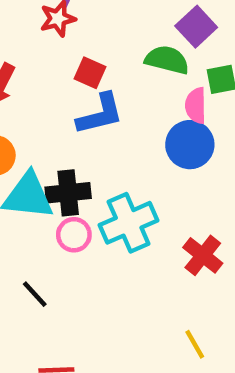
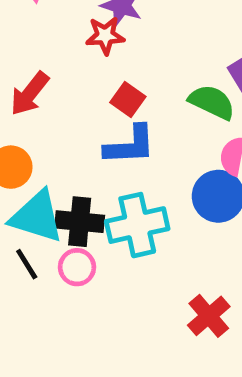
cyan cross: (129, 223) -> (137, 225), moved
black line: (35, 294) -> (27, 264), moved

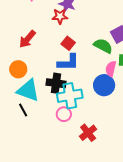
black cross: (80, 222) -> (56, 83), moved
pink circle: (77, 267) -> (64, 114), moved
red cross: (209, 316) -> (88, 133), moved

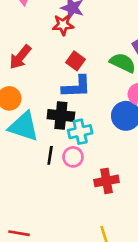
cyan cross: (70, 96) -> (80, 132), size x0.7
black line: (23, 110) -> (50, 155), moved, turned 40
red cross: (88, 133) -> (107, 181), turned 30

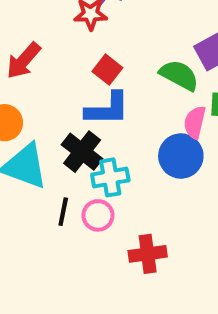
black cross: (61, 115) -> (82, 152), turned 30

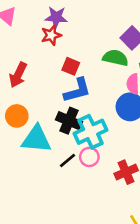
cyan cross: (110, 177) -> (91, 132), size x1.4
black line: (63, 212) -> (68, 160), turned 54

